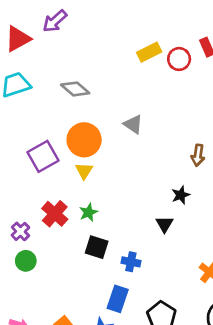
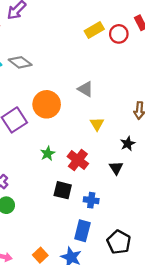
gray diamond: (75, 89) -> (20, 62), moved
yellow triangle: (84, 171) -> (97, 124), moved
green star: (88, 212) -> (48, 154), moved
red cross: (55, 214) -> (78, 160), moved

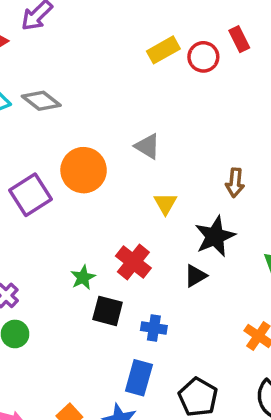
black star: (128, 144) -> (215, 236), size x1.6
green star: (48, 154) -> (83, 277), moved
black triangle: (116, 168) -> (195, 276), turned 32

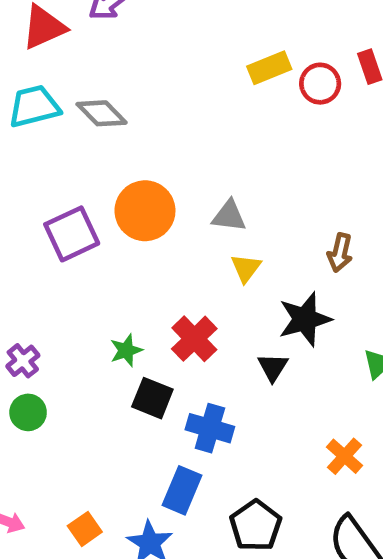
gray triangle: (147, 146) -> (229, 216), moved, turned -32
black triangle: (195, 276) -> (273, 367), turned -35
blue cross: (154, 328) -> (210, 428), size x1.4

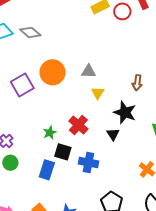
black star: (305, 319) -> (125, 112), turned -30
blue rectangle: (182, 490) -> (47, 170), moved

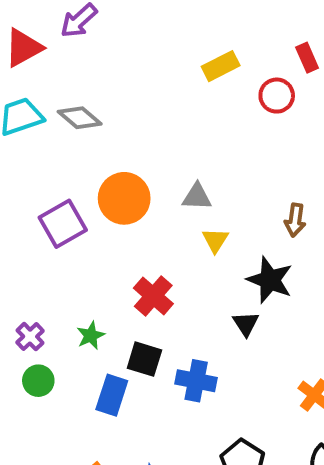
red circle: (122, 11) -> (277, 96), moved
red cross: (78, 125) -> (153, 296), moved
green star: (50, 133) -> (91, 336), moved

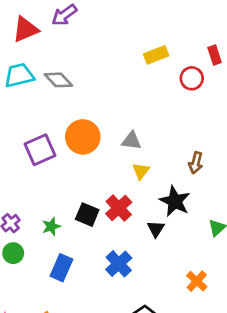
red cross: (153, 296) -> (119, 208), moved
black square: (144, 359) -> (87, 215), moved
blue cross: (196, 381) -> (119, 264), turned 30

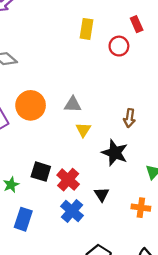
yellow rectangle: (156, 55) -> (86, 29), turned -54
red cross: (119, 208) -> (68, 180), moved
black triangle: (156, 229) -> (102, 194), moved
orange cross: (197, 281) -> (141, 208), moved, turned -30

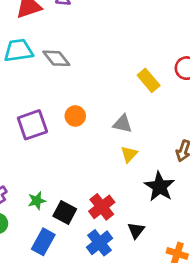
yellow rectangle: (86, 29) -> (149, 80), moved, turned -60
orange circle: (31, 105) -> (75, 116), size x0.6
black square: (41, 172) -> (65, 213), moved

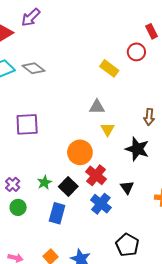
orange circle: (75, 116) -> (80, 152), moved, size x1.5
purple square: (32, 125) -> (27, 124), turned 30
black square: (65, 213) -> (68, 187), turned 30

